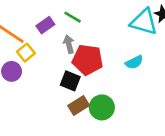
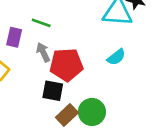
purple rectangle: (45, 25) -> (14, 37), turned -30

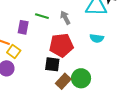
gray arrow: (43, 52) -> (65, 18), moved
cyan semicircle: (116, 57) -> (97, 38), turned 48

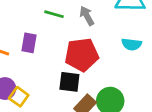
purple rectangle: (23, 27) -> (29, 43), moved
yellow square: (14, 52) -> (19, 97), moved

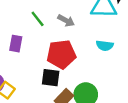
green line: (54, 14) -> (38, 19), turned 35
gray arrow: (87, 16) -> (66, 21), turned 147

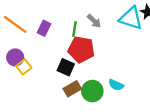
green line: (38, 19) -> (75, 29), moved, turned 32
cyan semicircle: (105, 46) -> (116, 85), moved

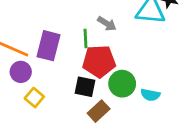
purple rectangle: (44, 28) -> (49, 46), size x1.5
purple circle: (15, 57) -> (21, 72), moved
green circle: (92, 91) -> (122, 84), moved

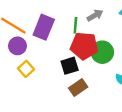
gray arrow: (107, 24) -> (95, 15), turned -70
green circle: (122, 84) -> (102, 52), moved
black square: (85, 87) -> (70, 66), turned -36

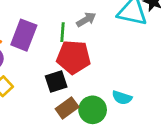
green circle: (102, 52) -> (93, 110), moved

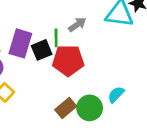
black square: (56, 82) -> (42, 50), moved
cyan semicircle: (122, 98) -> (116, 95), turned 120

